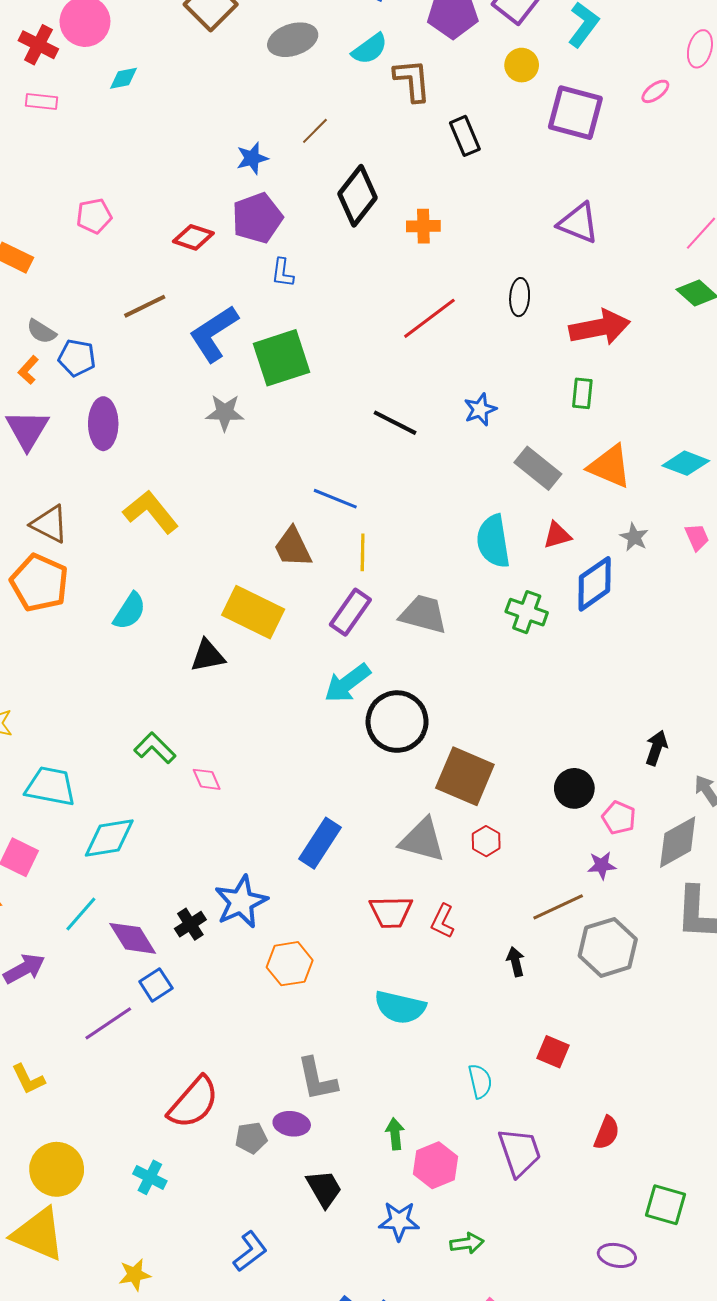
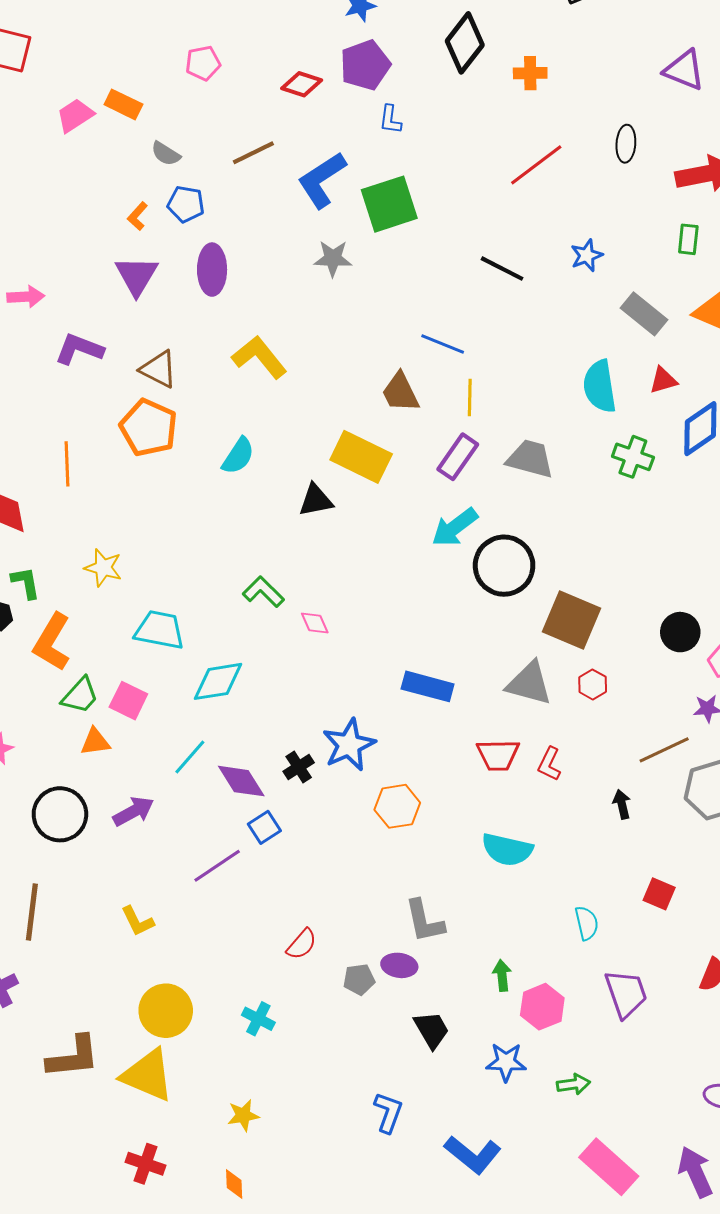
gray semicircle: (41, 331) -> (166, 154), moved
blue rectangle: (320, 843) -> (428, 686), turned 72
red semicircle: (193, 1102) -> (302, 944), size x0.6
blue L-shape: (250, 1251) -> (388, 1112), moved, turned -33

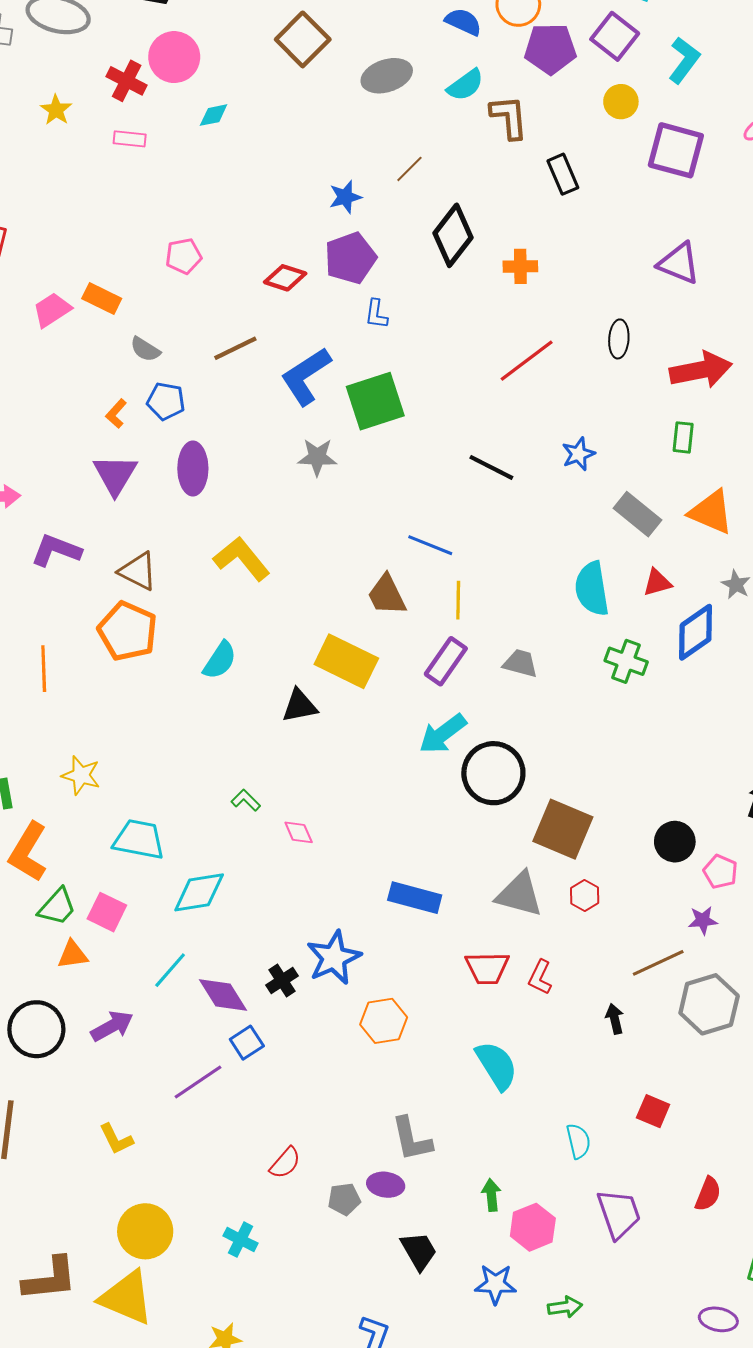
gray trapezoid: (530, 459) -> (520, 663), size x0.7
green L-shape: (263, 592) -> (246, 800), size x0.7
cyan semicircle: (507, 850) -> (497, 1065), turned -135

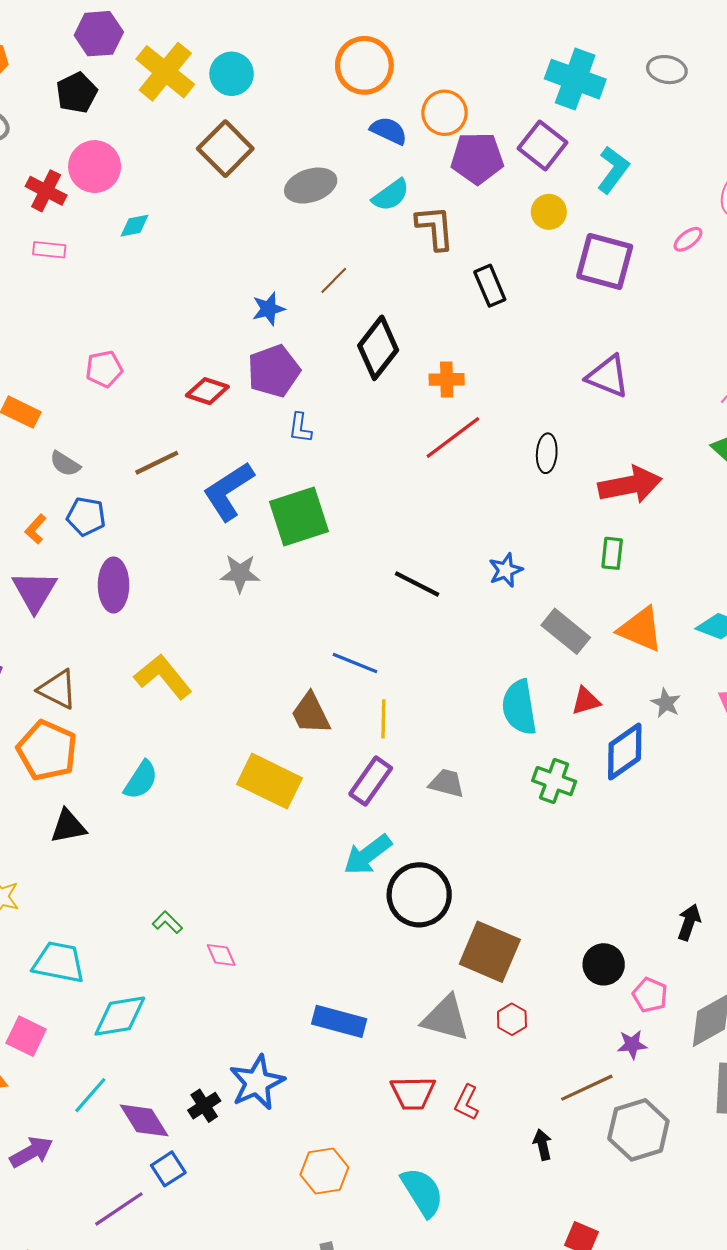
red line: (527, 361) -> (453, 437), moved
black triangle: (300, 706) -> (68, 826), moved
orange hexagon: (384, 1021) -> (324, 1171), moved

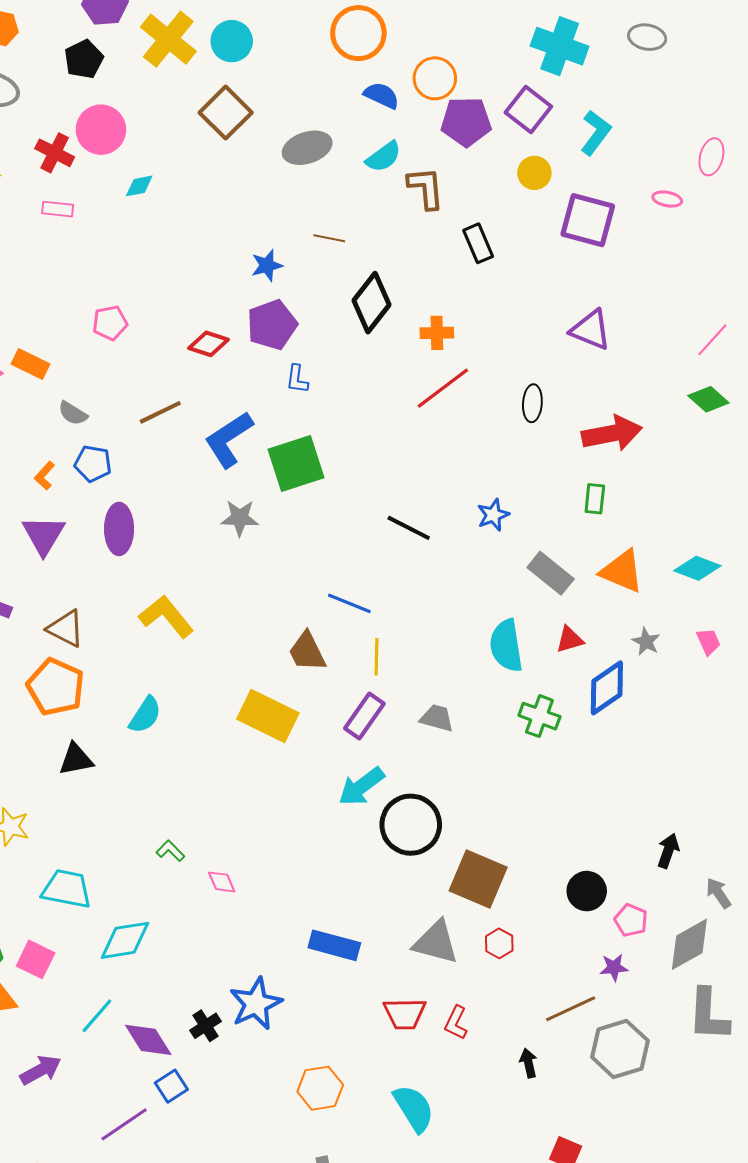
pink ellipse: (688, 239) -> (667, 199), turned 48
brown line: (334, 280) -> (329, 238), turned 56

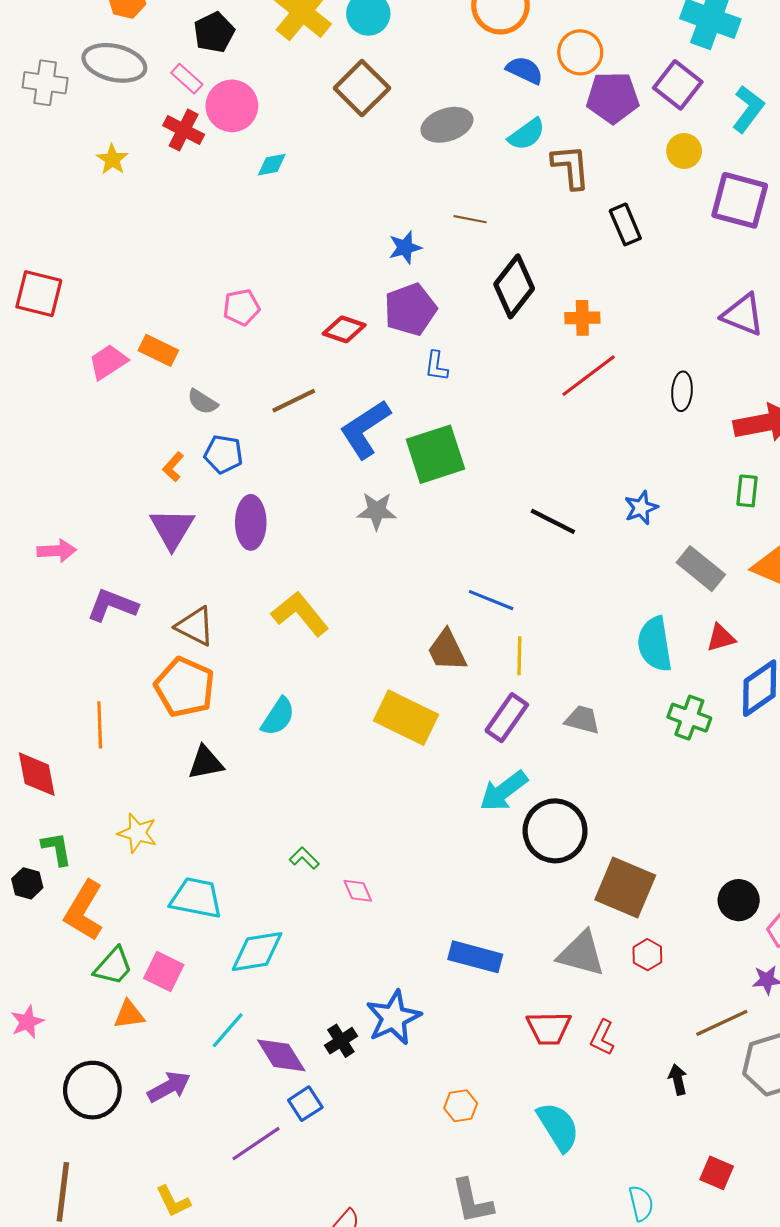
pink rectangle: (58, 209) -> (187, 79), moved, turned 36
orange hexagon: (320, 1088) -> (461, 1106), size x0.7

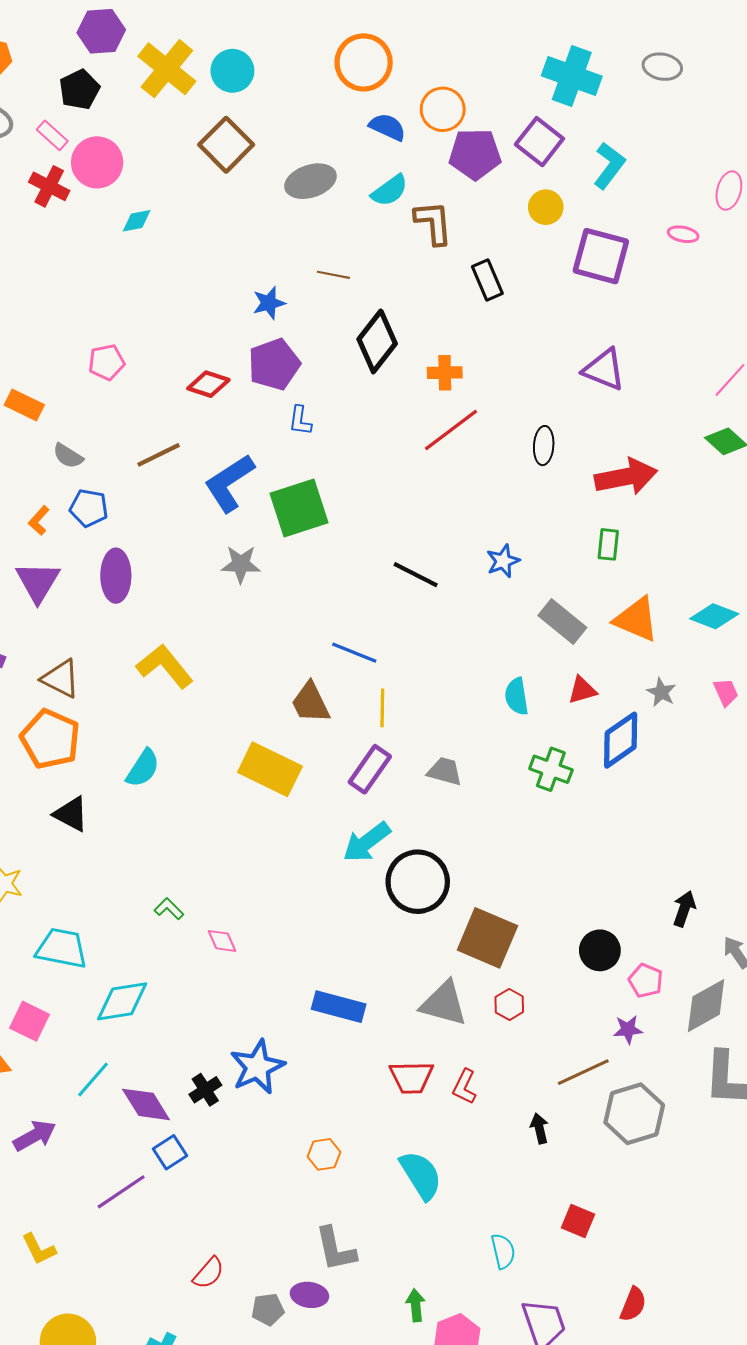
cyan semicircle: (655, 644) -> (517, 696), size x0.7
black triangle: (206, 763) -> (71, 814), turned 39

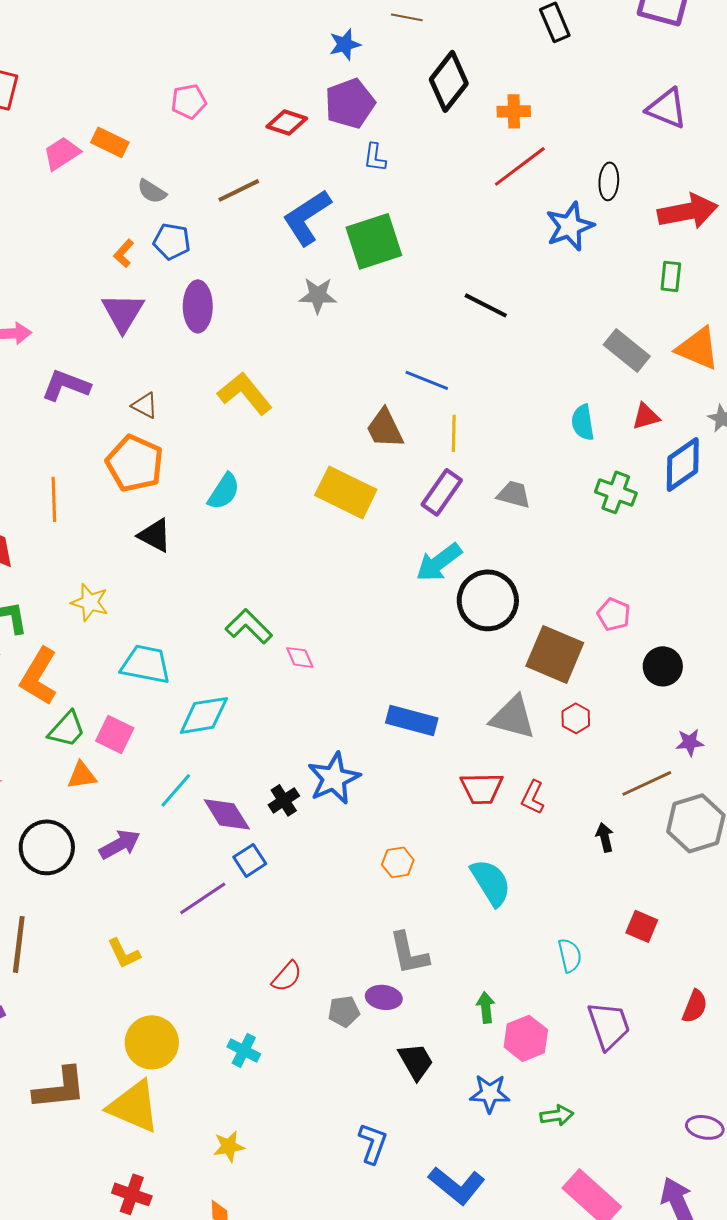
blue star: (503, 561) -> (570, 226), moved, size x1.5
brown triangle: (61, 679) -> (145, 405), size x0.7
green L-shape: (169, 909) -> (249, 626), size x1.6
pink pentagon: (646, 981) -> (614, 614), moved

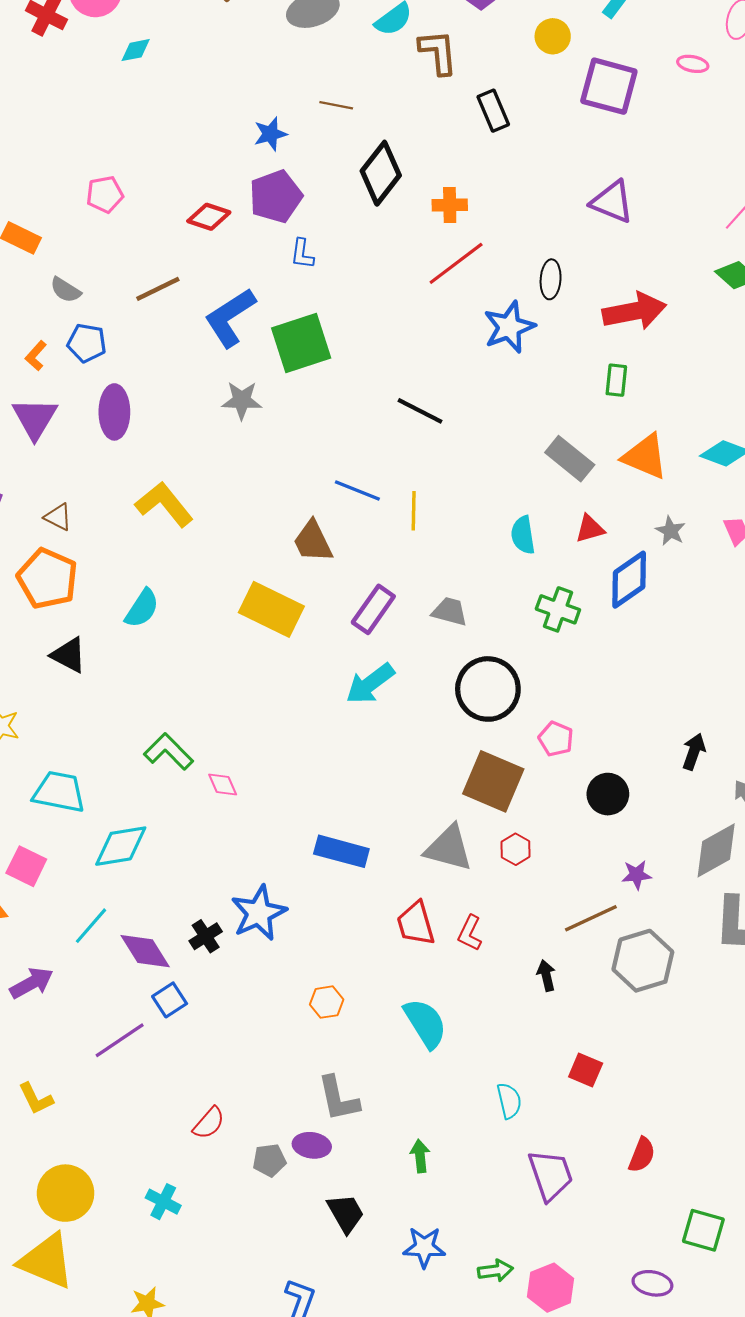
yellow line: (454, 433) -> (414, 511), moved
black circle: (488, 600) -> (488, 689), moved
red trapezoid: (482, 788) -> (416, 924), turned 75
pink hexagon: (526, 1038) -> (551, 1288), moved

